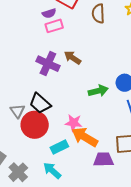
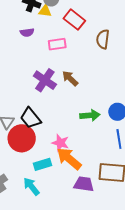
purple semicircle: (49, 13) -> (27, 32), moved

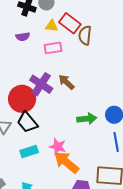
yellow triangle: (45, 11) -> (52, 26), moved
brown semicircle: (103, 39) -> (85, 35), moved
red circle: (22, 138) -> (22, 99), moved
cyan rectangle: (42, 164) -> (29, 151), moved

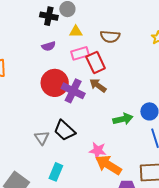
red rectangle: (70, 23) -> (96, 63), moved, turned 35
brown semicircle: (85, 35) -> (110, 37), turned -84
red circle: (22, 99) -> (55, 83), moved
cyan rectangle: (29, 151) -> (56, 172), moved, turned -42

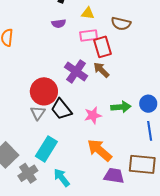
red circle: (55, 83) -> (44, 91), moved
pink star: (98, 151) -> (93, 115), moved, turned -30
cyan rectangle: (56, 172) -> (46, 149), size x1.4

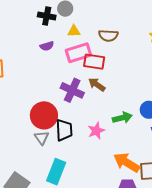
pink rectangle: (89, 36) -> (78, 53), size x1.4
red rectangle: (103, 47) -> (94, 62), turned -55
black trapezoid: (61, 109) -> (64, 130), turned -135
orange arrow: (99, 150) -> (127, 163), moved

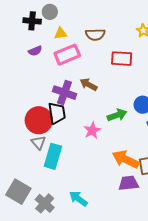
red rectangle: (94, 62) -> (122, 59), moved
black trapezoid: (64, 130) -> (57, 113), moved
cyan rectangle: (56, 172) -> (53, 156), moved

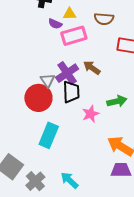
purple semicircle: (35, 51) -> (55, 24), moved, turned 40
purple cross: (64, 93) -> (67, 73), turned 30
black trapezoid: (57, 113) -> (71, 92), moved
gray triangle: (38, 143) -> (47, 80), moved

